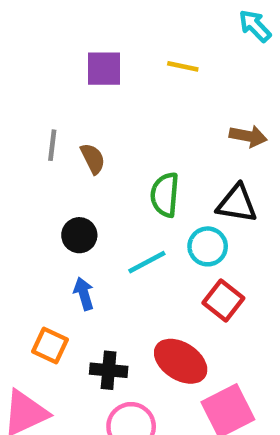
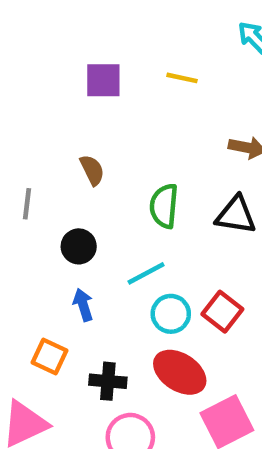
gray line: (52, 145) -> (27, 204), moved
cyan circle: (208, 246) -> (171, 314), moved

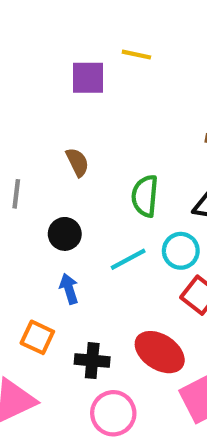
yellow line: (182, 78) -> (136, 55), moved
cyan circle: (171, 314) -> (181, 251), moved

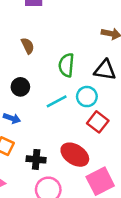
blue arrow: (69, 289) -> (12, 118), moved, turned 126

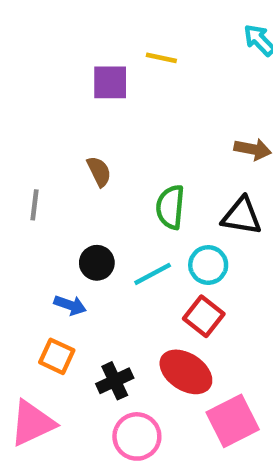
black circle: (20, 87) -> (97, 263), moved
red square: (98, 122) -> (204, 316), moved
black cross: (36, 159) -> (115, 381), turned -30

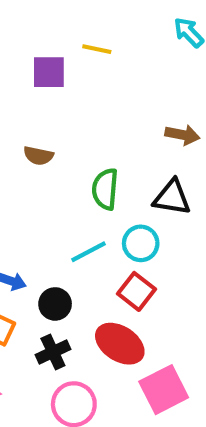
brown semicircle: (99, 171) -> (38, 156), turned 128
black circle: (97, 263) -> (55, 304), moved

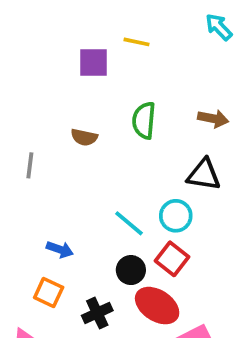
green semicircle: (105, 189) -> (144, 120), moved
cyan line: (88, 252) -> (129, 223), turned 68
black circle: (55, 304) -> (131, 270), moved

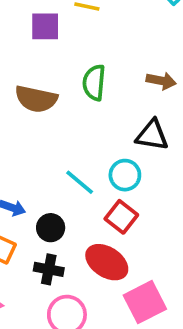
brown semicircle: (84, 137) -> (36, 99), size x1.6
black circle: (131, 270) -> (51, 228), moved
black cross: (97, 313) -> (49, 269), turned 36

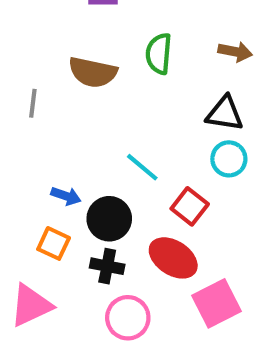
cyan circle: (125, 175) -> (229, 159), moved
black circle: (51, 228) -> (109, 219), size x1.4

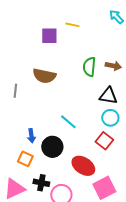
green semicircle: (159, 54) -> (89, 67), moved
blue arrow: (66, 196) -> (31, 136), turned 64
red square: (190, 206) -> (104, 141), moved
black cross: (107, 266) -> (41, 183), moved

